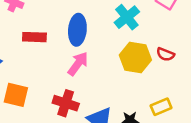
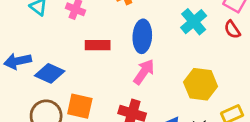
red semicircle: (165, 54) -> (232, 29), moved, turned 36
yellow hexagon: (135, 57) -> (201, 84), moved

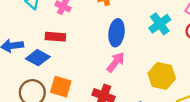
red rectangle: (98, 45) -> (55, 37), moved

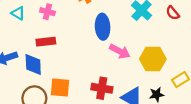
blue diamond: (38, 58) -> (33, 65), turned 70
pink arrow: (116, 62) -> (120, 51), moved, turned 90

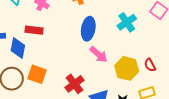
red semicircle: (173, 13) -> (150, 65), moved
red cross: (102, 88) -> (74, 84), turned 30

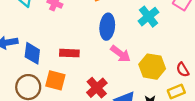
red rectangle: (34, 30) -> (69, 53), moved
red semicircle: (150, 65) -> (183, 70), moved

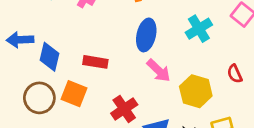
red semicircle: (183, 70) -> (235, 74), moved

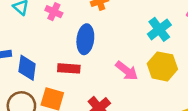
blue ellipse: (146, 35) -> (85, 39), moved
yellow hexagon: (196, 91) -> (162, 66), moved

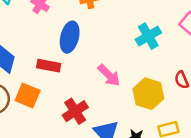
yellow hexagon: (162, 66) -> (148, 94), moved

